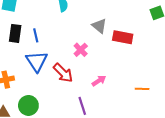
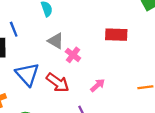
gray triangle: (99, 26) -> (56, 41), moved
blue line: (36, 35) -> (14, 29), moved

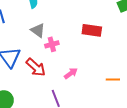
pink cross: (73, 55) -> (52, 44), turned 32

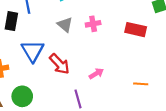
red rectangle: (92, 30) -> (136, 30), moved
pink cross: (52, 44) -> (93, 24), moved

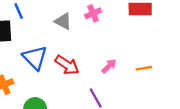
orange line: (141, 84) -> (144, 68), moved

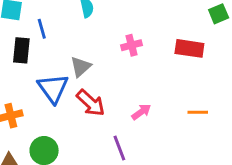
gray triangle: (63, 21) -> (81, 67), moved, turned 42
orange line: (144, 68) -> (198, 112), moved

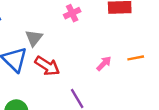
pink arrow: (141, 112) -> (104, 63), moved

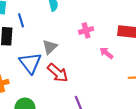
pink arrow: (104, 63) -> (106, 53), moved, turned -104

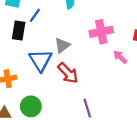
blue line: (21, 20) -> (35, 15), turned 48
pink cross: (86, 30) -> (101, 32), size x1.5

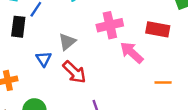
pink arrow: (120, 57) -> (132, 52), size x1.5
blue triangle: (40, 60) -> (44, 59), size x0.6

